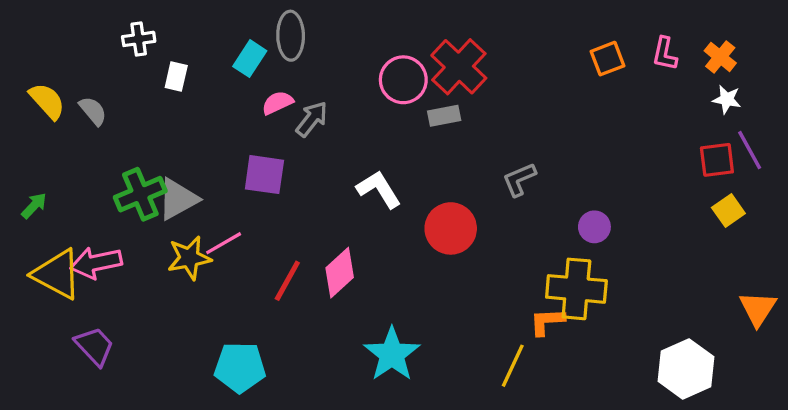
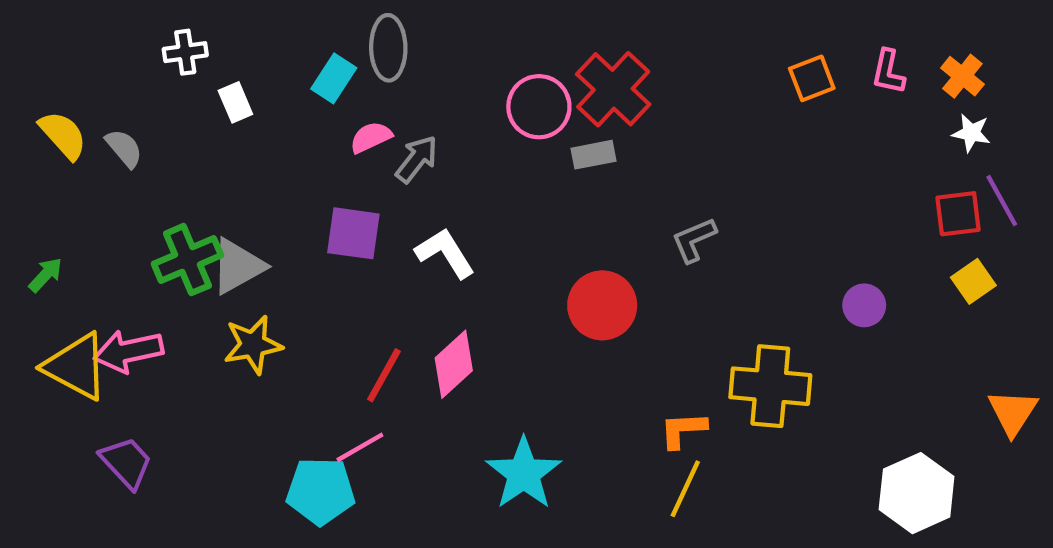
white rectangle: (176, 77) -> (235, 102), turned -36
white L-shape: (379, 189) -> (445, 253), moved
purple circle: (594, 227) -> (864, 305), moved
pink line: (224, 243) -> (360, 447), moved
orange L-shape: (547, 322) -> (683, 430), moved

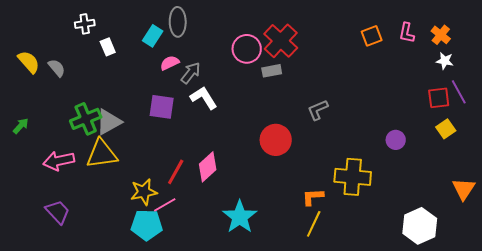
white L-shape: (445, 253) -> (204, 98), moved
yellow star: (253, 345) -> (144, 192), moved
yellow triangle: (76, 366) -> (102, 154), moved, turned -36

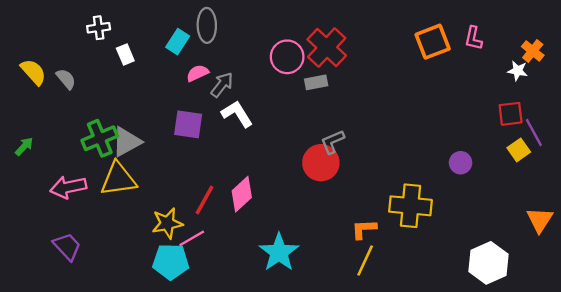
orange cross: (441, 35) -> (533, 51), moved
orange square: (372, 36) -> (433, 42), size x1.4
purple line: (459, 92) -> (534, 132), moved
gray L-shape: (318, 110) -> (333, 142), moved

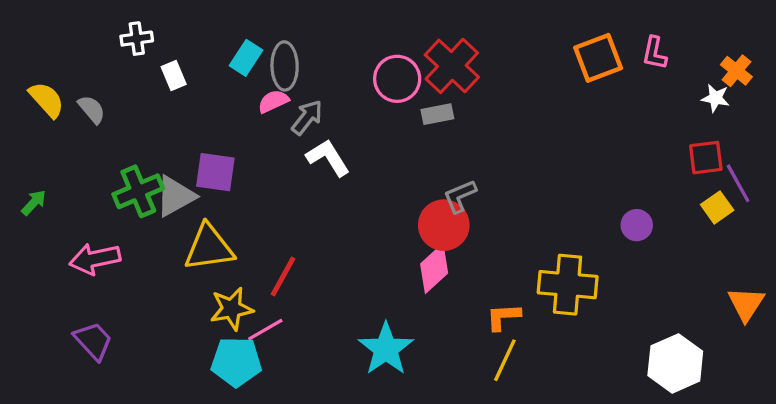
gray ellipse: (207, 25) -> (285, 66), moved
purple square: (188, 124) -> (215, 172), moved
yellow triangle: (118, 179) -> (209, 248), moved
pink diamond: (242, 194) -> (434, 269), moved

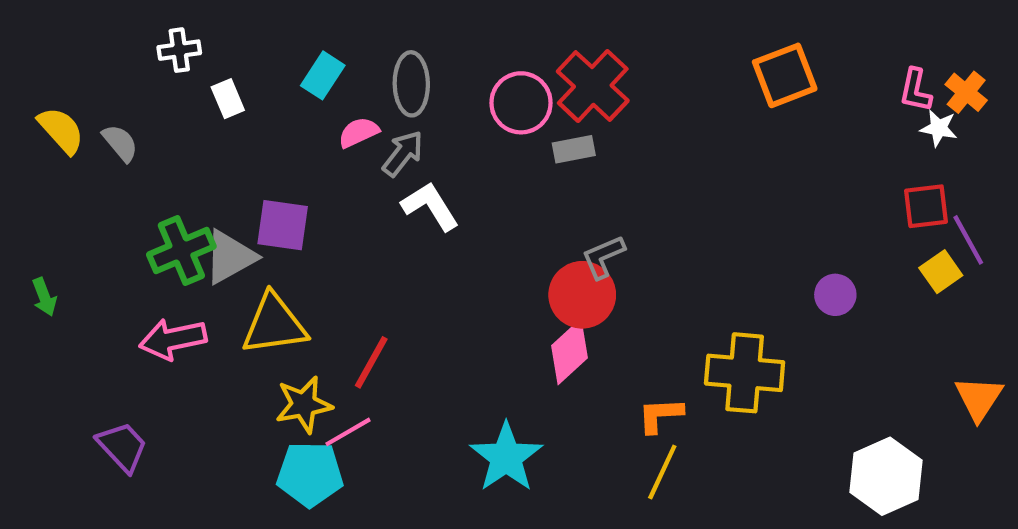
pink L-shape: (654, 53) -> (915, 90), moved
gray ellipse: (285, 66) -> (411, 84), moved
green arrow: (34, 203) -> (44, 297), moved, turned 116
pink arrow: (95, 259) -> (173, 339), moved

